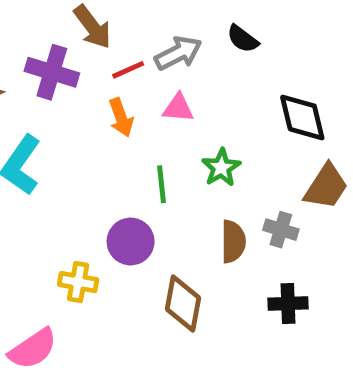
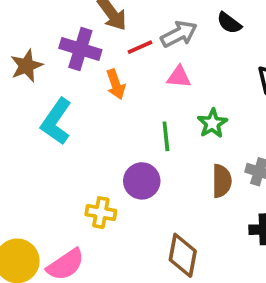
orange arrow: (121, 118) -> (116, 84), moved
brown diamond: (183, 304) -> (183, 255), moved

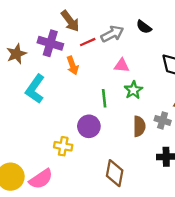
pink triangle: (179, 77) -> (122, 65), moved

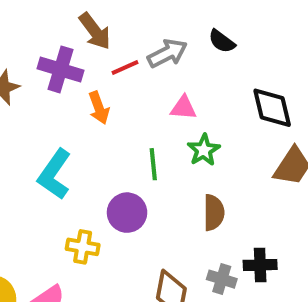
cyan L-shape: (35, 89) -> (54, 174), moved
gray cross: (163, 120) -> (222, 279), moved

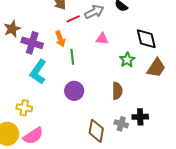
purple cross: (61, 69) -> (32, 43), moved
green star: (204, 150) -> (127, 60), moved
green line: (153, 164) -> (72, 57), moved
yellow cross: (83, 247) -> (24, 108), moved

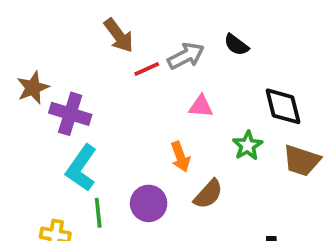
orange arrow: (60, 39) -> (180, 157), moved
green line: (72, 57) -> (98, 213), moved
brown trapezoid: (156, 68) -> (302, 160), turned 75
brown semicircle: (117, 91) -> (208, 194), moved, turned 42

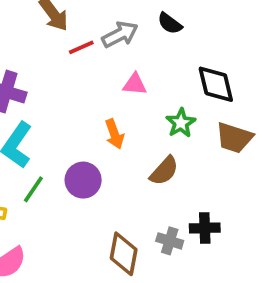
brown semicircle: (208, 194) -> (164, 171), moved
green line: (98, 213) -> (33, 189), turned 40

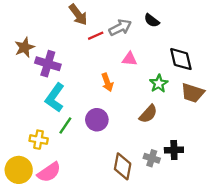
orange arrow: (114, 134) -> (107, 82), moved

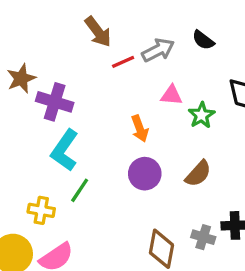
green star: (159, 84) -> (202, 115), moved
purple circle: (97, 120) -> (145, 174), moved

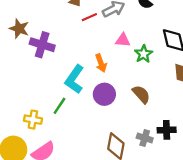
brown star: (21, 78) -> (19, 29), turned -30
cyan L-shape: (65, 150) -> (74, 79), moved
brown semicircle: (198, 174) -> (141, 94), turned -84

